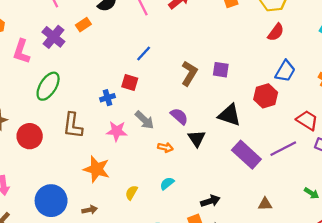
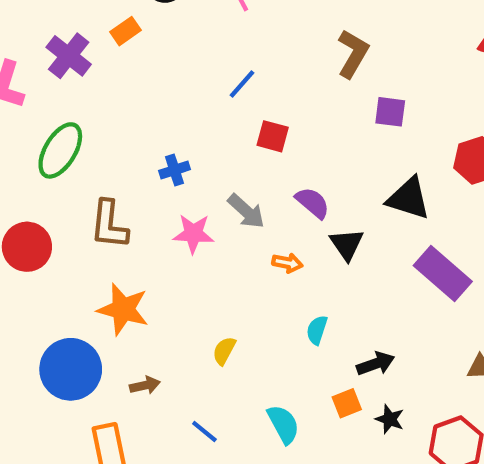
brown L-shape: (189, 73) -> (353, 54), moved
red square: (130, 83) -> (273, 136), moved
orange star: (97, 169) -> (123, 309), moved
cyan semicircle: (167, 183) -> (317, 330), moved, turned -32

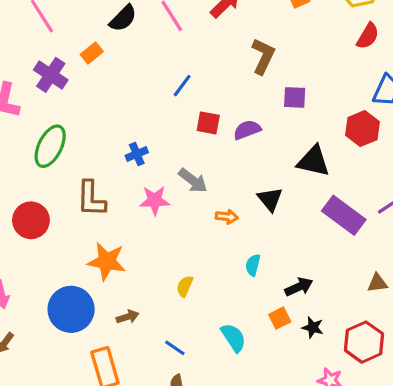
purple semicircle: (313, 203) -> (247, 130), moved, turned -56

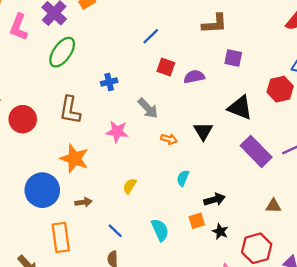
brown L-shape: (263, 56) -> (215, 24), turned 52
green ellipse: (50, 146) -> (62, 52), moved
pink star: (155, 200) -> (117, 132), moved

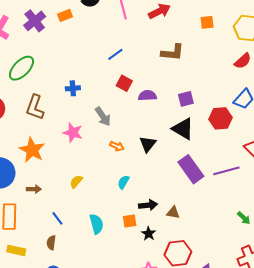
green ellipse: (62, 52) -> (21, 68), moved
purple square: (233, 58) -> (186, 99), moved, turned -35
brown triangle: (274, 206) -> (173, 212), moved

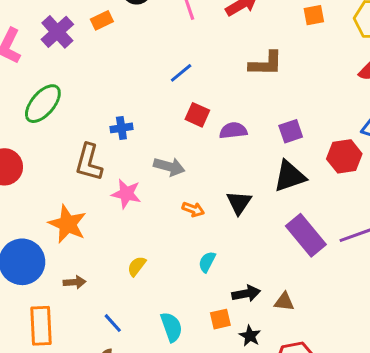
brown L-shape: (35, 107) -> (89, 162), moved
gray arrow: (103, 117) -> (169, 167), turned -36
black triangle: (183, 129) -> (290, 176), turned -45

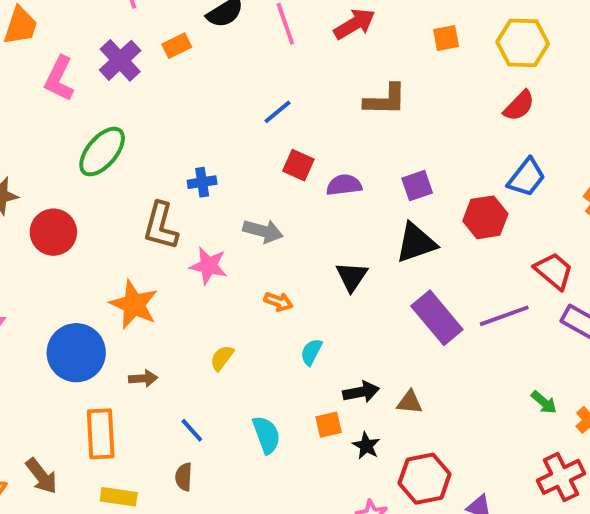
orange arrow: (193, 209) -> (278, 302), moved

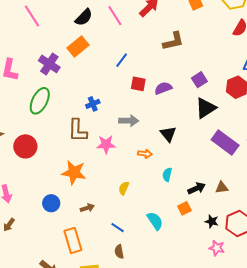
orange rectangle: (177, 46) -> (78, 46), moved, size x1.5
purple cross: (120, 60) -> (49, 64), moved
black triangle: (352, 277) -> (168, 134), moved
blue circle: (76, 353) -> (51, 203), size x0.6
black star: (366, 446) -> (212, 221), moved

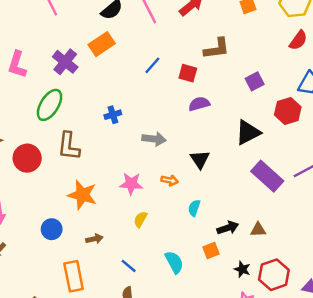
purple square: (199, 80) -> (255, 81), moved
red square: (138, 84) -> (188, 73), moved
brown L-shape: (78, 130) -> (69, 146), moved
pink star: (106, 144) -> (131, 184), moved

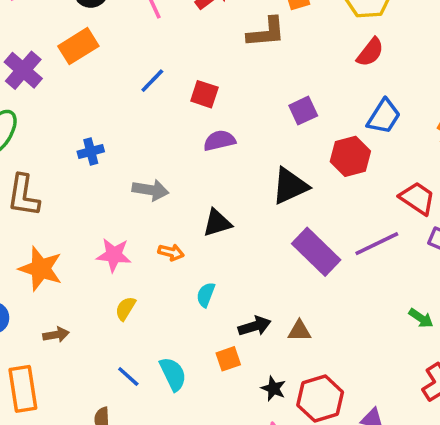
brown L-shape: (217, 48) -> (266, 32), moved
black triangle: (200, 159) -> (217, 223), turned 45
blue line: (129, 266) -> (128, 376), moved

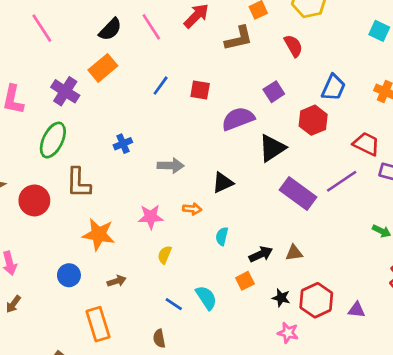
red semicircle: (370, 52) -> (293, 46), moved, turned -60
purple semicircle: (219, 141) -> (238, 119), moved, size x1.4

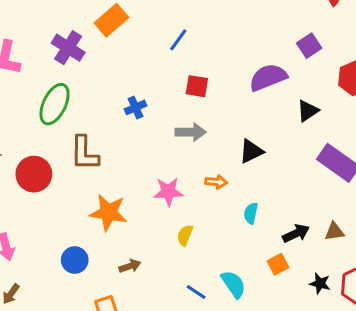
red square: (200, 90) -> (197, 86), moved
black triangle: (272, 148) -> (308, 111), size x0.7

